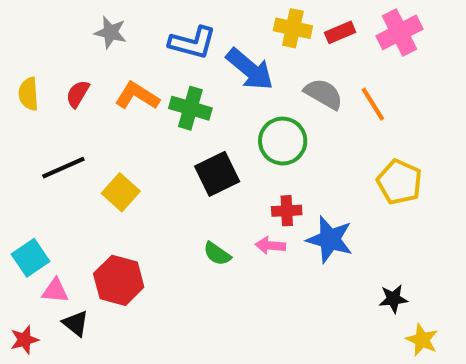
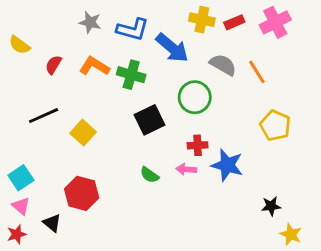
gray star: (110, 32) -> (90, 22), moved
yellow semicircle: (29, 94) -> (20, 45), moved, turned -50
pink triangle: (55, 291) -> (21, 206), moved, turned 36

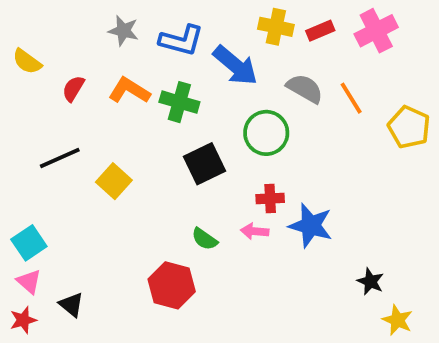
yellow pentagon: (275, 126) -> (409, 127), moved
red hexagon: (82, 193) -> (172, 285), moved
black star: (271, 206) -> (370, 281), turned 30

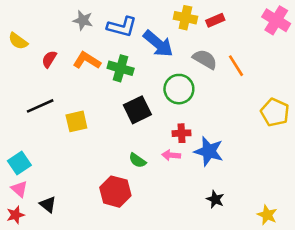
pink cross: (376, 31) -> (276, 20), moved, turned -32
yellow pentagon: (409, 127) -> (275, 112), moved
yellow square: (114, 181) -> (76, 121), turned 35
black star: (370, 281) -> (215, 199), moved

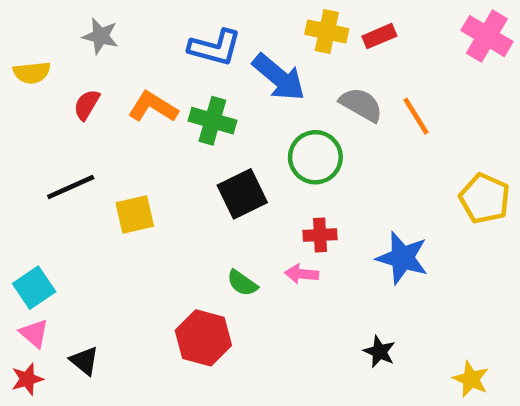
gray star: (83, 20) -> (100, 36), moved
yellow semicircle: (18, 41) -> (32, 73), turned -42
blue star: (209, 151) -> (402, 258), moved

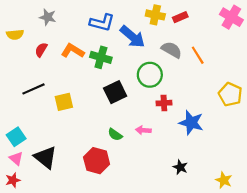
red cross: (320, 235) -> (164, 103), moved
black triangle: (84, 361) -> (45, 157), moved, size x1.6

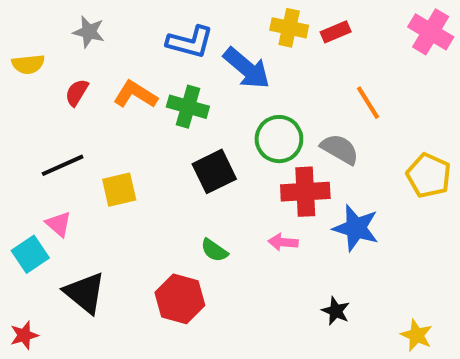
gray semicircle: (172, 50) -> (340, 149), moved
red cross: (164, 103) -> (305, 192), size x1.6
pink arrow: (143, 130) -> (283, 242), moved
pink triangle: (16, 158) -> (58, 224), moved

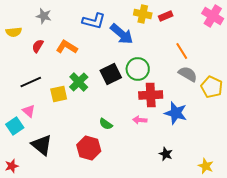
green cross: (188, 107) -> (79, 82), moved, turned 30
gray semicircle: (340, 149) -> (188, 74), moved
black square: (214, 171) -> (111, 74), moved

